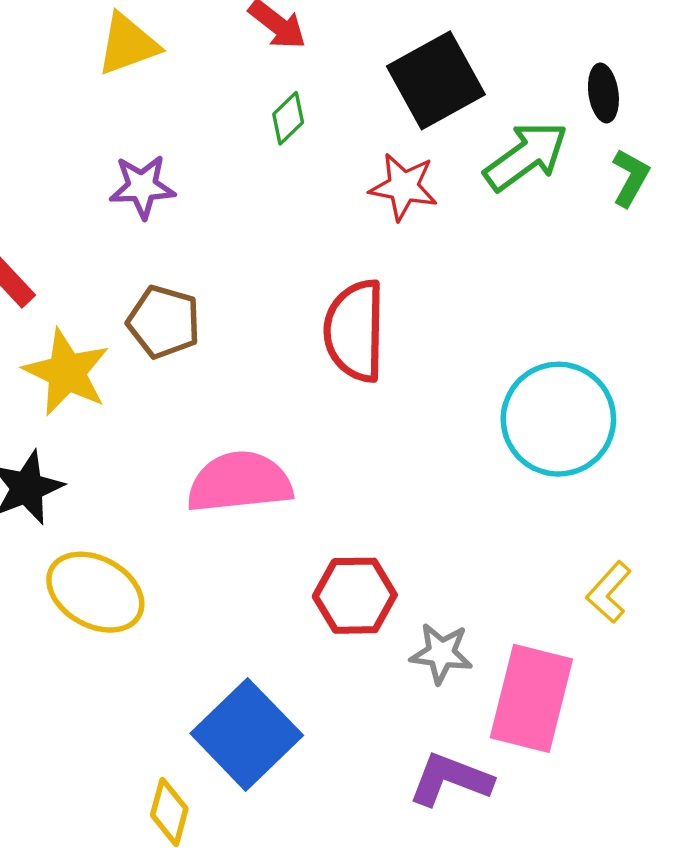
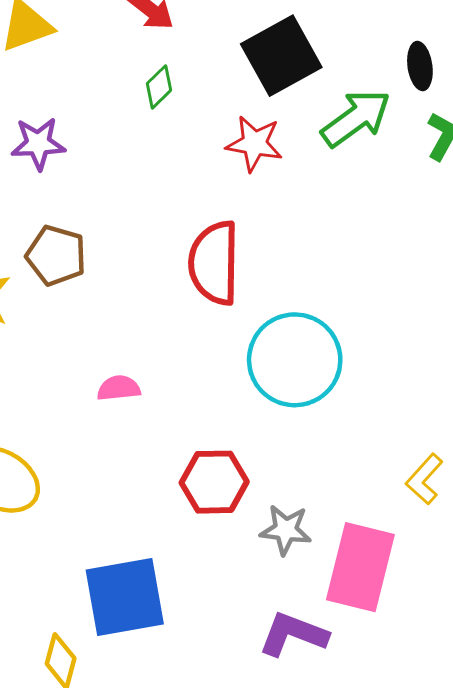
cyan circle: (558, 419) -> (295, 360), moved
pink semicircle: (239, 482) -> (119, 388), size x0.5
blue square: (247, 734) -> (125, 597), turned 34

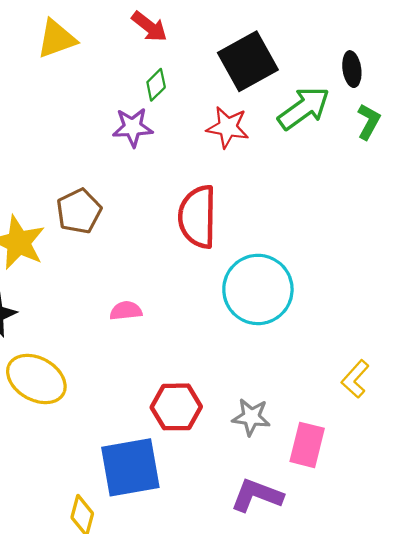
purple star: (38, 144) -> (133, 127), moved
brown pentagon: (56, 255) -> (79, 211), turned 30
red hexagon: (214, 482) -> (176, 407), moved
pink rectangle: (360, 567) -> (307, 445), size x0.7

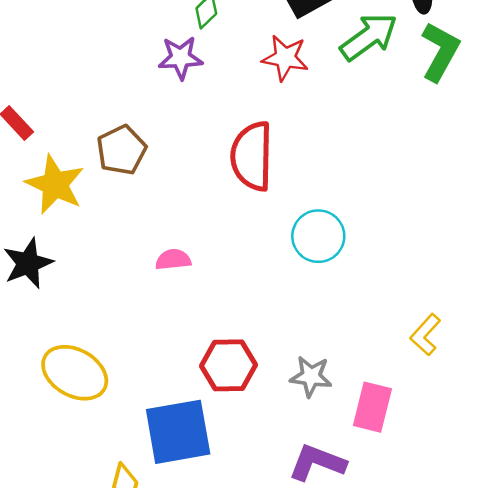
green L-shape: (369, 122) -> (440, 52), size x1.5
cyan circle: (258, 289) -> (318, 236), size x0.7
yellow ellipse: (36, 379) -> (75, 373), moved

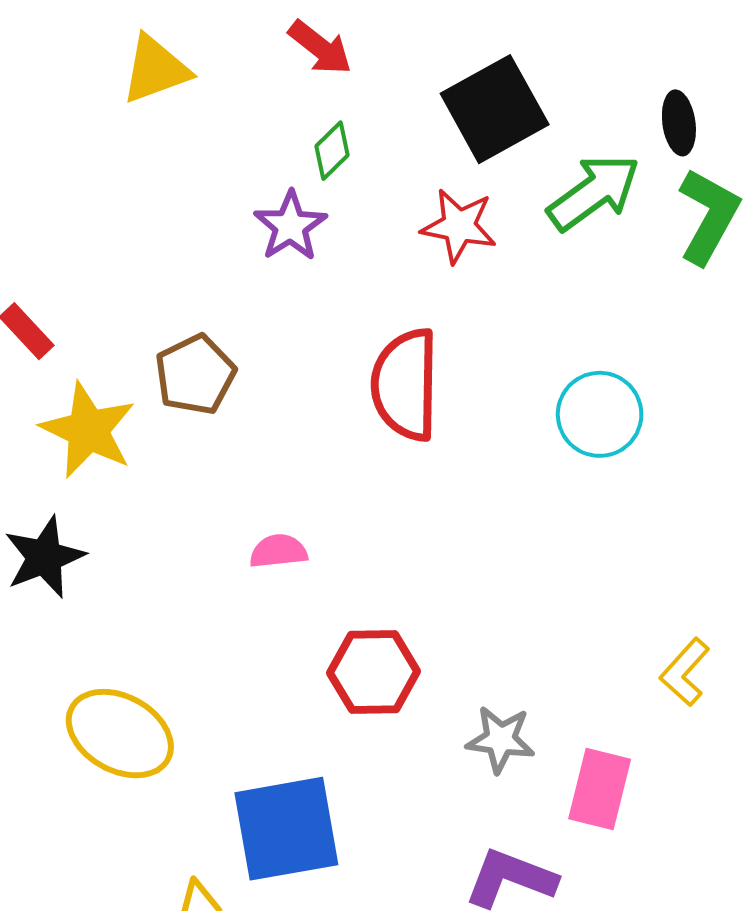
purple star: (181, 58) -> (290, 226), turned -30
cyan circle: (318, 236) -> (600, 414), moved
red hexagon: (229, 365) -> (374, 672), moved

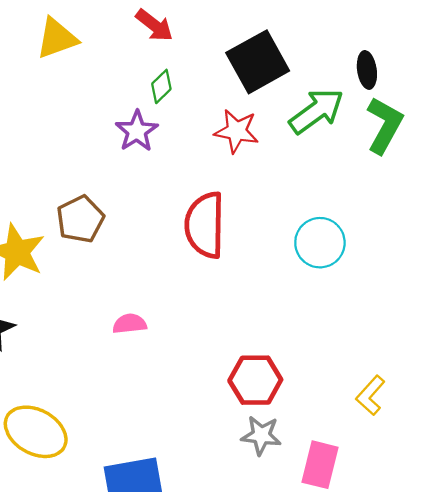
red hexagon: (374, 672) -> (255, 380), moved

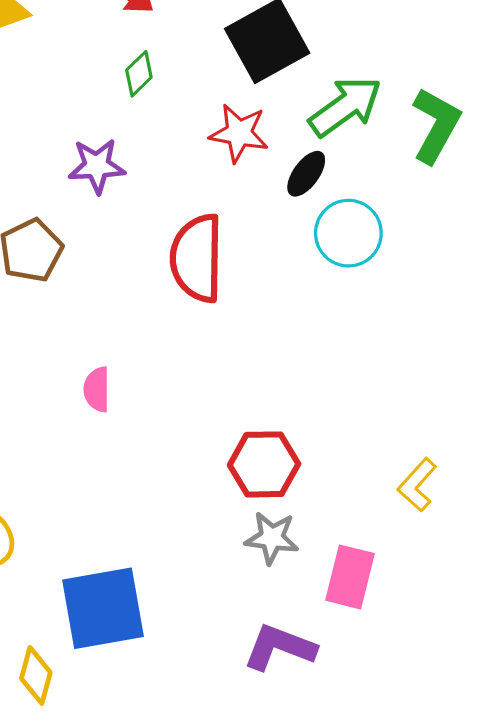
black ellipse: (367, 70) -> (306, 174), moved, turned 44
purple star: (137, 131) -> (97, 166), moved, turned 30
cyan circle: (320, 243) -> (348, 233), moved
pink semicircle: (130, 324) -> (97, 389), turned -84

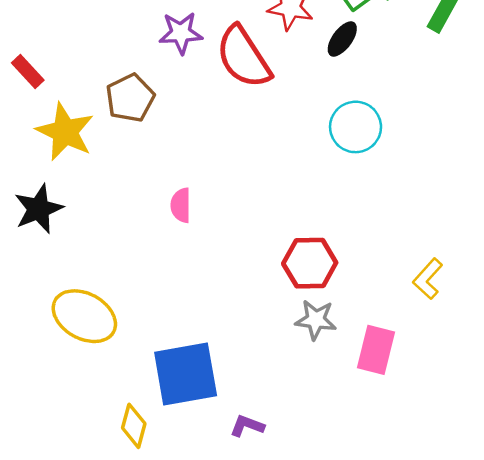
cyan circle: (348, 233) -> (356, 127), moved
red semicircle: (197, 258) -> (243, 57), moved, turned -34
purple L-shape: (280, 647) -> (247, 426), moved, size x0.6

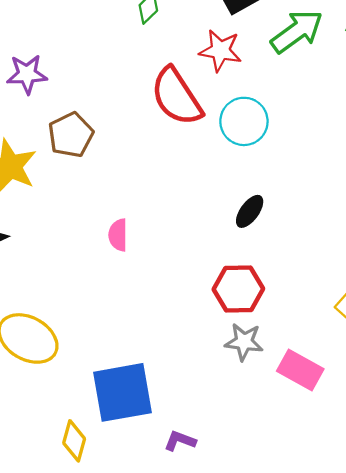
purple star: (181, 33) -> (27, 74), moved
black ellipse: (342, 39) -> (250, 211), moved
cyan circle: (356, 127) -> (244, 121), moved
pink rectangle: (376, 350) -> (300, 370), turned -75

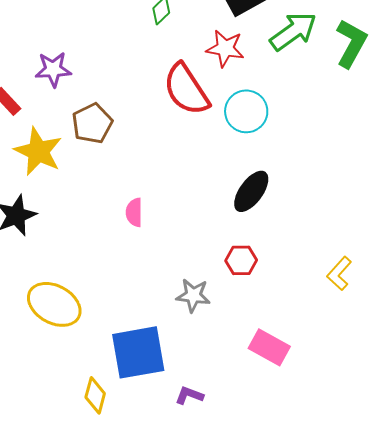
black ellipse: (250, 211) -> (251, 191), size x1.4
red hexagon: (238, 289) -> (241, 260), size x0.7
gray star: (244, 342) -> (193, 295), moved
pink rectangle: (300, 370) -> (269, 347), moved

